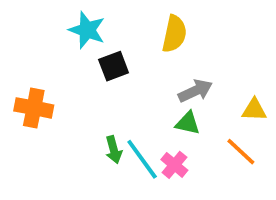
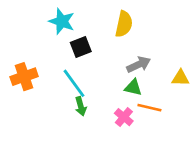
orange cross: (34, 108) -> (24, 77), turned -30
orange line: (241, 152) -> (149, 108), moved, turned -30
cyan line: (142, 159) -> (74, 83), moved

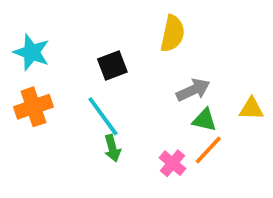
cyan star: (62, 21) -> (32, 52), moved
green triangle: (133, 87) -> (204, 120), moved
orange line: (149, 108) -> (208, 150), turned -60

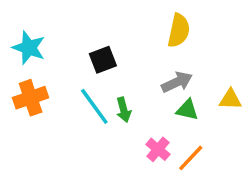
yellow semicircle: (173, 34) -> (179, 31), moved
green arrow: (112, 148) -> (124, 110), moved
orange line: (208, 150) -> (191, 158), moved

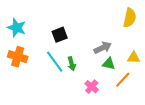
yellow semicircle: (179, 31) -> (130, 18), moved
orange cross: (31, 98) -> (18, 57), turned 36
orange line: (191, 158) -> (123, 80), moved

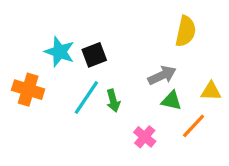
yellow semicircle: (130, 18) -> (186, 31), moved
cyan star: (17, 28) -> (60, 52), moved
cyan line: (55, 62) -> (86, 97), turned 70

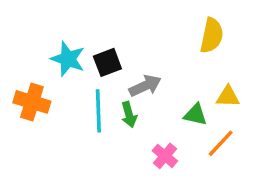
gray arrow: (162, 75) -> (145, 86), moved
yellow triangle: (211, 91) -> (228, 97), moved
cyan line: (86, 97) -> (98, 111), turned -36

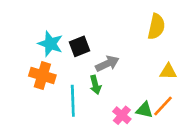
orange cross: (32, 102) -> (42, 76), moved
cyan line: (98, 111) -> (73, 101), moved
green triangle: (195, 115) -> (144, 110), moved

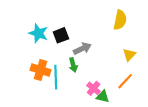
yellow triangle: (168, 72) -> (129, 55), turned -48
orange cross: (42, 76) -> (40, 70), moved
green triangle: (144, 110) -> (103, 97), moved

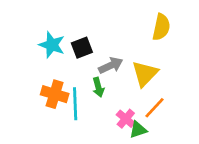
yellow triangle: (129, 55) -> (145, 74), moved, size x1.5
orange line: (125, 81) -> (154, 108), moved
green triangle: (103, 97) -> (138, 130), turned -32

